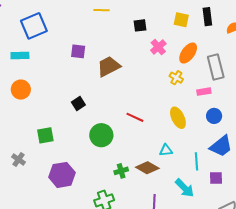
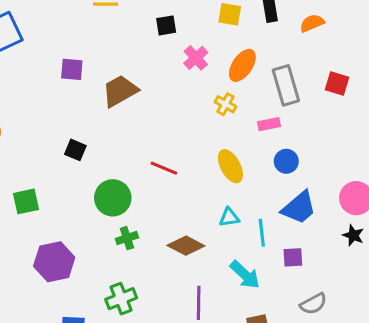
black square: (78, 103) -> (75, 150), turned -32
cyan triangle: (166, 150) -> (229, 217), moved
green cross: (121, 171) -> (127, 238), moved

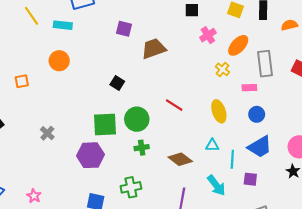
green square: (26, 201) -> (105, 125), moved, size x1.4

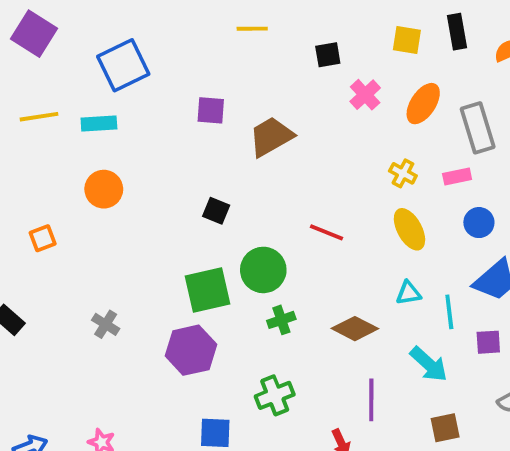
yellow line: (31, 16) -> (39, 117), turned -54
yellow cross: (223, 69) -> (403, 173), moved

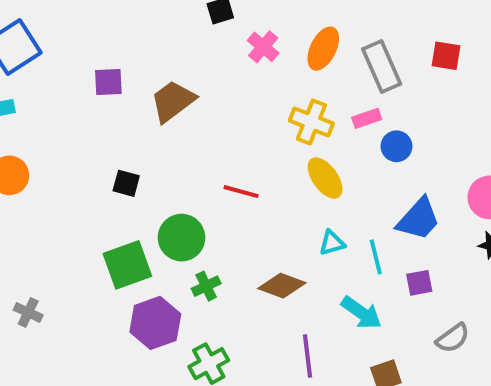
yellow cross: (403, 173) -> (311, 122), size x1.5
blue circle: (479, 223) -> (397, 146), moved
purple hexagon: (191, 350) -> (155, 323), moved

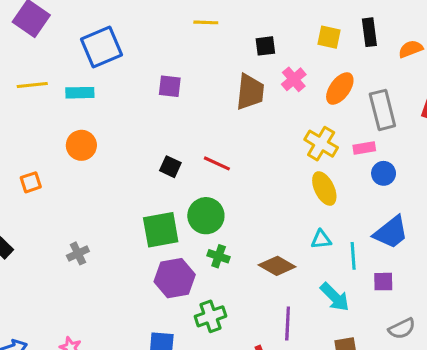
brown trapezoid: (173, 101) -> (250, 92), moved, turned 123
red line: (241, 192) -> (217, 163), moved
green cross: (206, 286) -> (219, 256), turned 35
gray cross: (28, 312) -> (78, 253), turned 30

